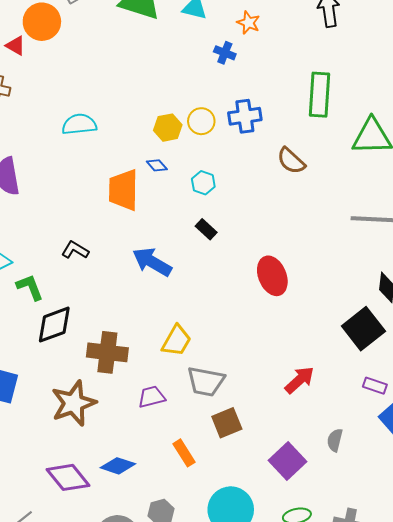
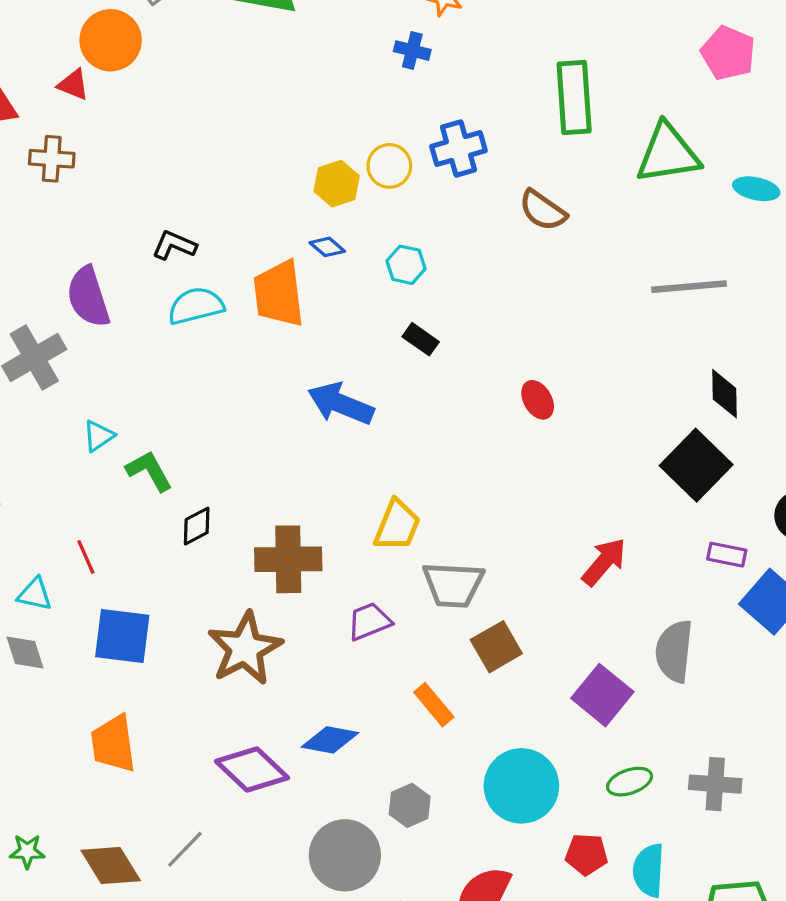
cyan semicircle: (79, 124) -> (196, 306), moved
black L-shape: (75, 250) -> (174, 245), moved
red ellipse: (272, 276) -> (538, 400), size x0.6
black diamond: (54, 325) -> (197, 526), size x0.6
gray semicircle: (335, 440) -> (674, 651), size x1.6

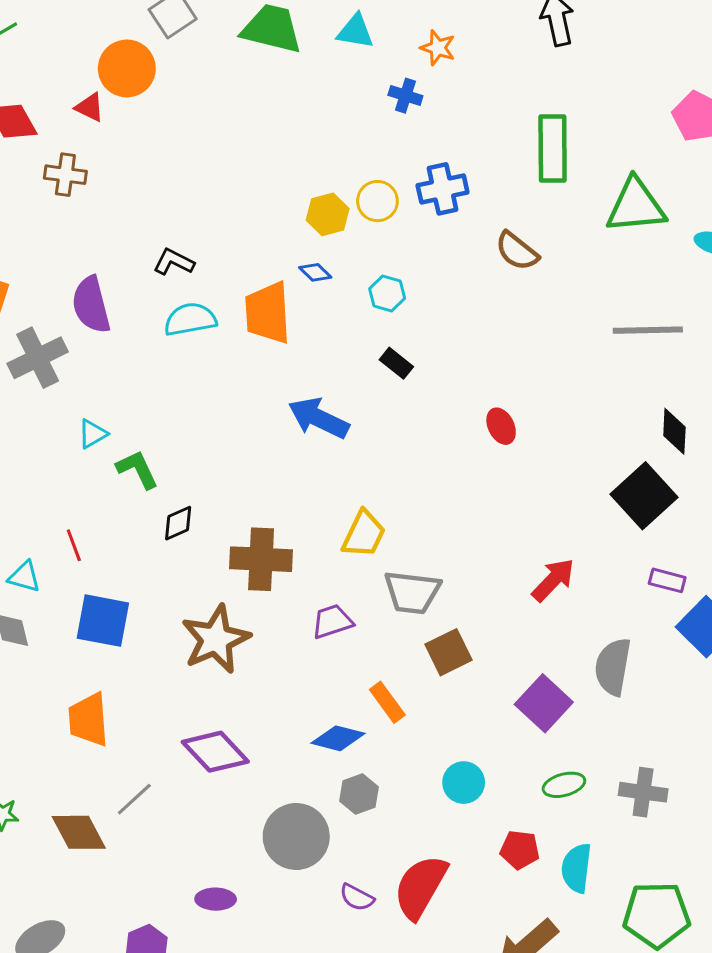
blue diamond: (330, 740) -> (338, 738), moved
cyan circle: (521, 786) -> (464, 783), size x0.6
gray line: (185, 849) -> (134, 799), moved

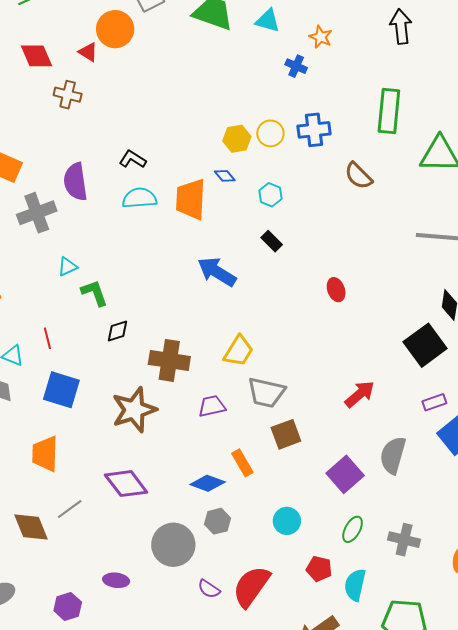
purple rectangle: (667, 580) -> (434, 402), turned -40
green ellipse: (564, 785) -> (353, 529), turned -52

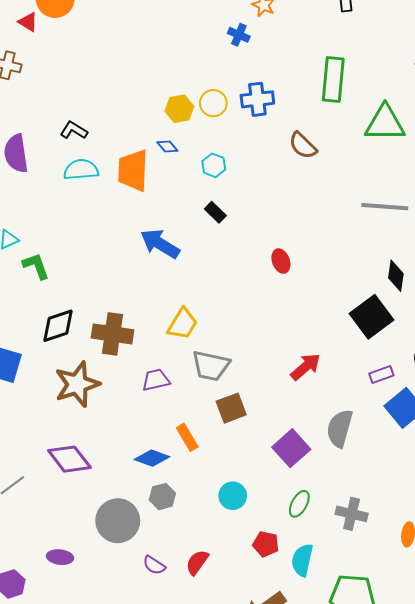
black diamond: (117, 331) -> (58, 326), moved, size x1.5
red semicircle: (251, 586) -> (197, 562), size x0.6

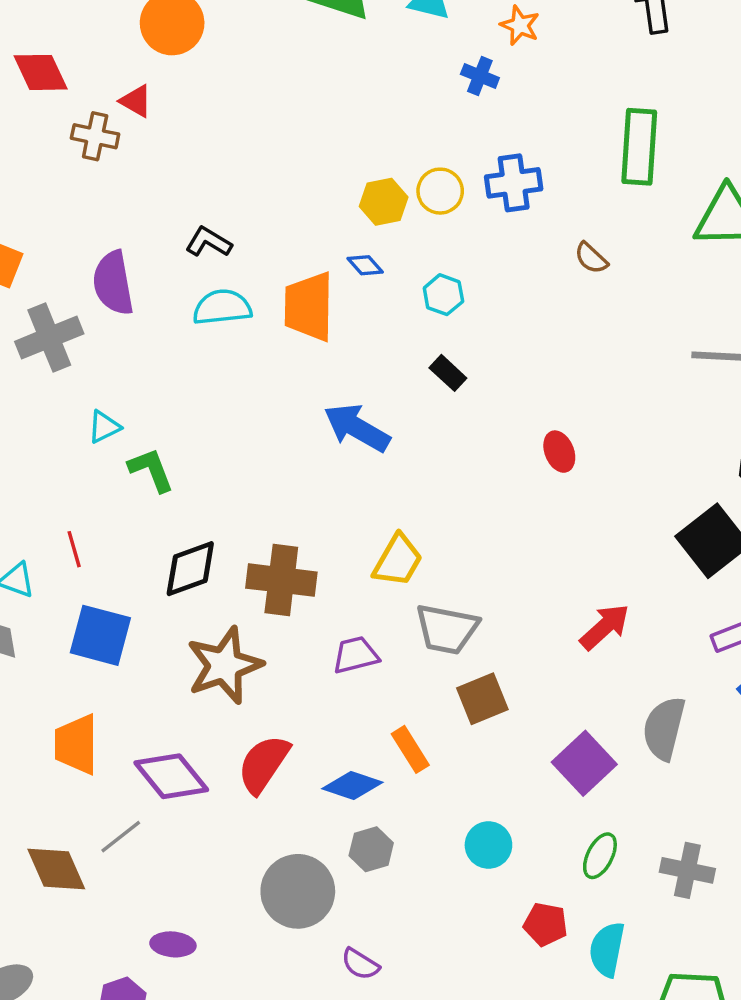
red triangle: (28, 22) -> (136, 101), moved
brown semicircle: (303, 146) -> (591, 258), size x0.7
purple diamond: (69, 459) -> (171, 776), moved
purple ellipse: (60, 557) -> (173, 944), moved
red semicircle: (197, 562) -> (264, 764), moved, size x1.4

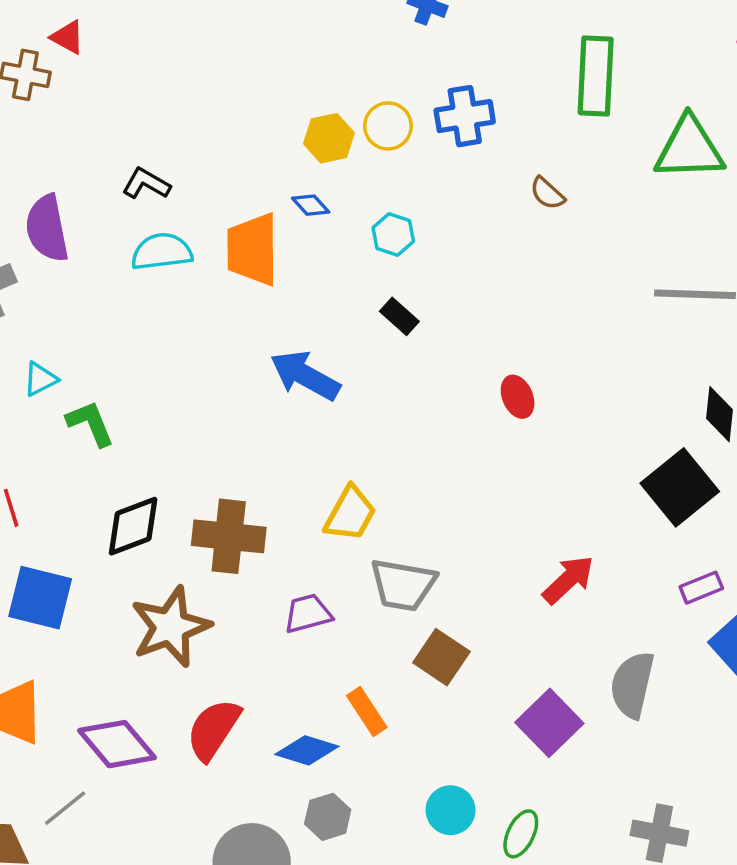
brown square: (482, 699) -> (441, 657), turned -33
green ellipse: (600, 856) -> (521, 834), moved

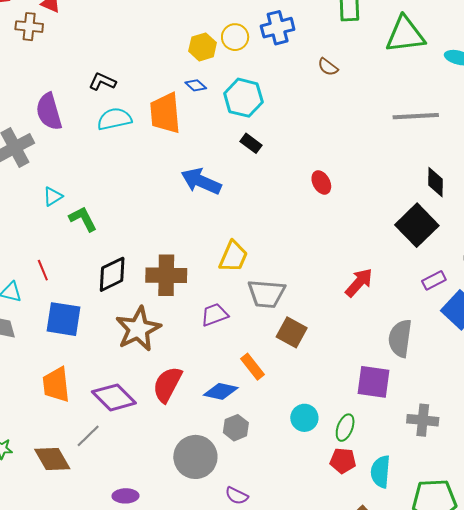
cyan hexagon: (393, 234) -> (243, 98), size x1.6
purple square: (549, 723) -> (374, 382), moved, turned -33

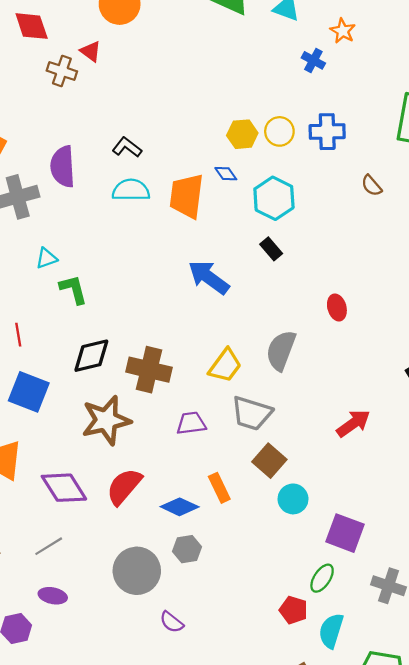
gray semicircle: (400, 338) -> (281, 350), moved
cyan circle: (304, 418) -> (293, 499), moved
green ellipse: (345, 428) -> (322, 578), moved
gray line: (88, 436) -> (49, 546), moved

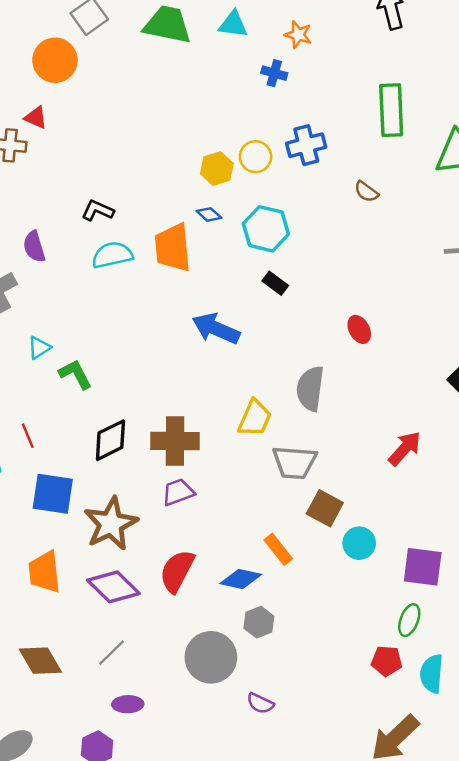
purple semicircle: (63, 167) -> (34, 247), size x0.7
brown star: (106, 420) -> (111, 524), moved
purple trapezoid: (191, 423) -> (178, 492), moved

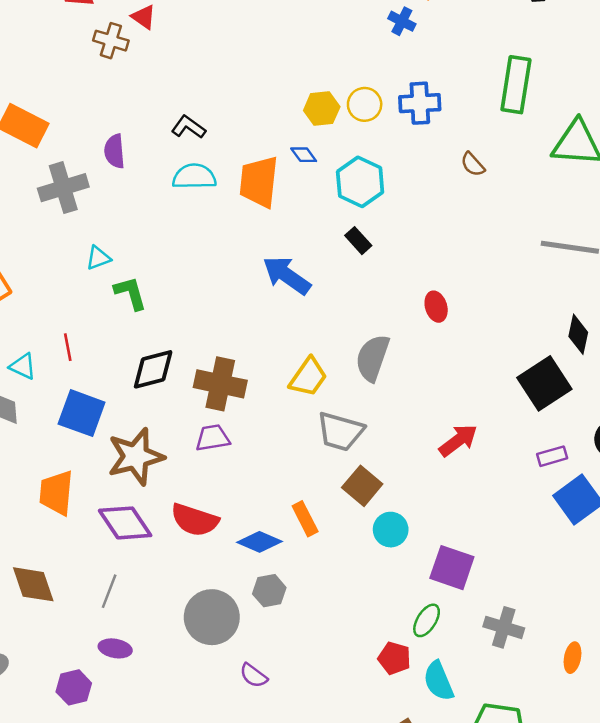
red semicircle: (177, 571) -> (195, 520), turned -111
gray line: (112, 653) -> (109, 591), turned -36
cyan semicircle: (432, 674) -> (439, 681), turned -39

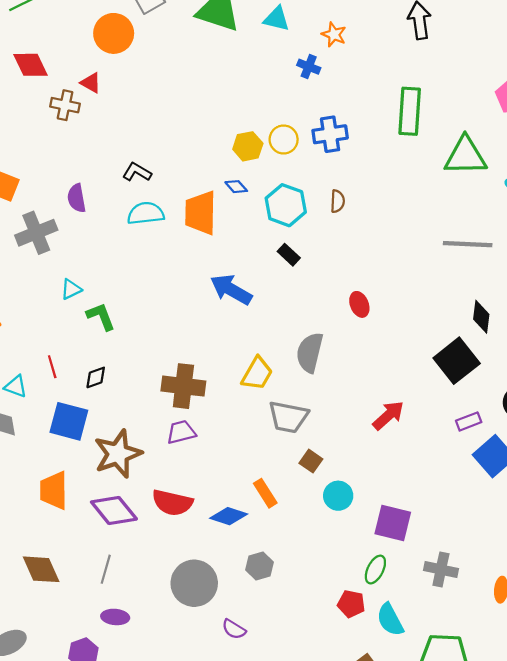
brown semicircle: (473, 164) -> (338, 201), moved, turned -130
black diamond: (153, 369) -> (96, 377), moved, size x0.6
brown square: (362, 486) -> (311, 461), size x0.7
gray hexagon: (269, 591) -> (260, 566), moved

